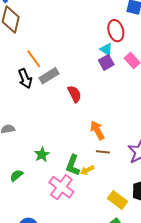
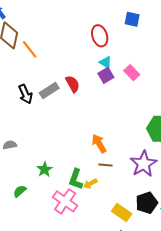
red ellipse: (116, 31) -> (100, 36), moved
orange line: (34, 59) -> (30, 49), moved
red semicircle: (74, 94) -> (73, 84), moved

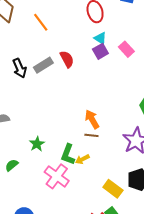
orange line: (30, 49) -> (41, 22), moved
brown line: (105, 165) -> (91, 135), moved

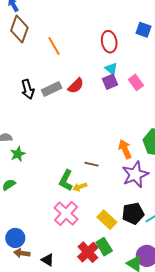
red semicircle: (67, 59) -> (76, 86), turned 66
orange arrow: (92, 119) -> (125, 149), moved
green star: (37, 144) -> (18, 154), moved
pink cross: (57, 176) -> (66, 213), moved

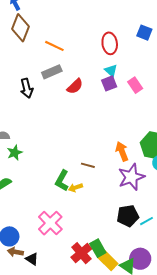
orange line: (54, 46) -> (54, 46), turned -36
gray rectangle: (52, 89) -> (52, 72), moved
pink cross: (66, 213) -> (50, 223), moved
yellow rectangle: (107, 220) -> (108, 261), moved
black triangle: (48, 260) -> (32, 259), moved

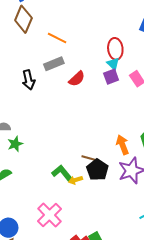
red ellipse: (110, 43) -> (115, 49), moved
green L-shape: (62, 181) -> (62, 173), turned 110
black pentagon: (128, 216) -> (97, 170), moved, turned -30

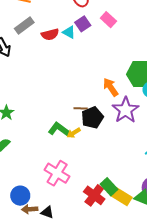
cyan triangle: (113, 64) -> (69, 32), moved
red semicircle: (77, 79) -> (50, 34), turned 42
black pentagon: (97, 170) -> (92, 118), turned 30

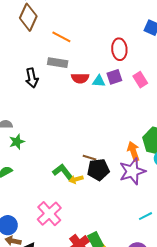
gray rectangle: (24, 26) -> (58, 63), turned 30
cyan triangle: (69, 32) -> (99, 81), turned -40
orange arrow: (111, 87) -> (133, 151), moved

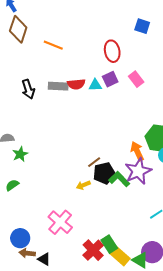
gray rectangle: (58, 63) -> (58, 86), moved
brown line: (89, 158) -> (94, 162), turned -48
green L-shape: (63, 172) -> (119, 179), moved

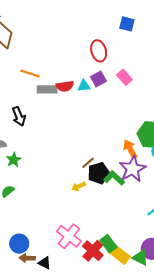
orange line: (53, 45) -> (30, 73), moved
black arrow: (28, 89) -> (19, 116), moved
pink cross: (60, 222) -> (69, 236), moved

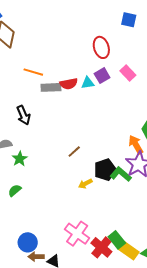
brown line: (88, 163) -> (74, 152), moved

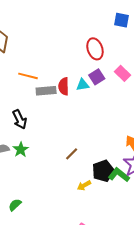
red semicircle: (69, 84) -> (64, 86), turned 102
green star: (20, 159) -> (21, 150), moved
green semicircle: (15, 190) -> (15, 205), moved

